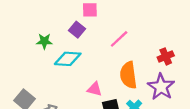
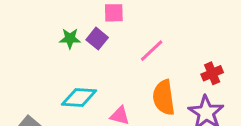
green star: (44, 41) -> (70, 39), moved
cyan diamond: (68, 59) -> (79, 98), moved

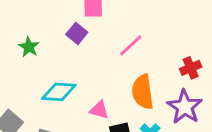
green star: (70, 39) -> (29, 47), moved, turned 30

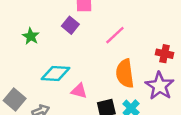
red cross: (191, 68) -> (165, 54), turned 35
pink triangle: (99, 110) -> (79, 91), moved

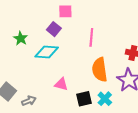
pink line: (115, 35) -> (91, 37), turned -42
cyan diamond: (56, 73) -> (47, 52), moved

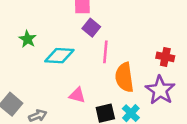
purple square: (54, 29) -> (91, 28), moved
pink line: (91, 37) -> (105, 52), moved

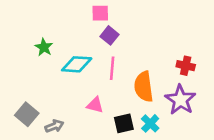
pink line: (105, 52) -> (112, 68), moved

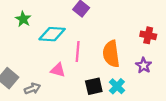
pink line: (112, 68) -> (78, 52), moved
purple star: (180, 100) -> (144, 65), size x0.6
pink triangle: (95, 105) -> (58, 70), moved

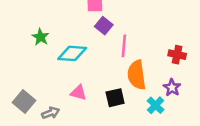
pink line: (78, 52) -> (124, 46), moved
black square: (94, 86) -> (115, 98), moved
cyan cross: (117, 86) -> (156, 105), moved

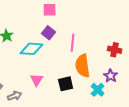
purple square: (104, 26) -> (49, 33), moved
pink triangle: (78, 93) -> (37, 80), turned 48

